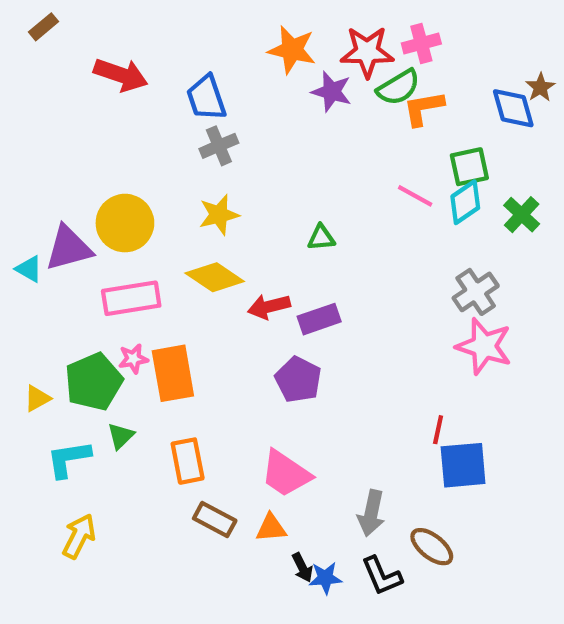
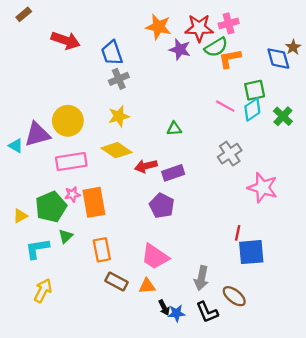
gray cross: (476, 292) -> (230, 154), moved

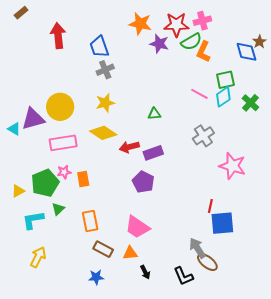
red arrow: (66, 40) -> (58, 36), turned -115
orange L-shape: (230, 59) -> (203, 52), turned -55
orange rectangle: (94, 202) -> (83, 179), size x0.6
gray arrow: (201, 278) -> (197, 248), moved, turned 135
blue star: (176, 313) -> (96, 277), moved

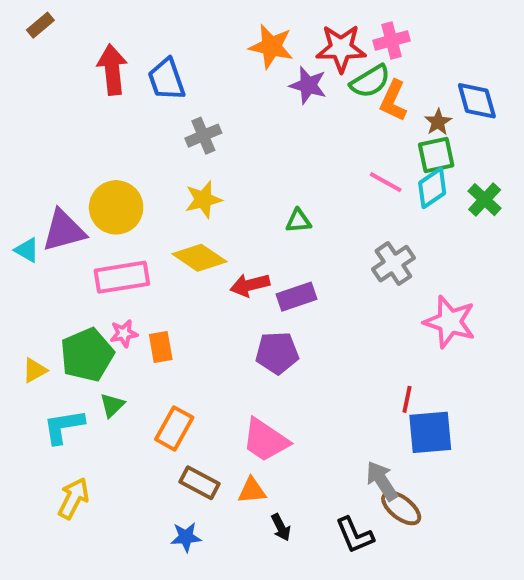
brown star: (259, 42) -> (438, 122), moved
blue trapezoid: (99, 47) -> (166, 79), moved
purple pentagon: (143, 182) -> (277, 353), turned -30
orange rectangle: (90, 221) -> (174, 428), turned 40

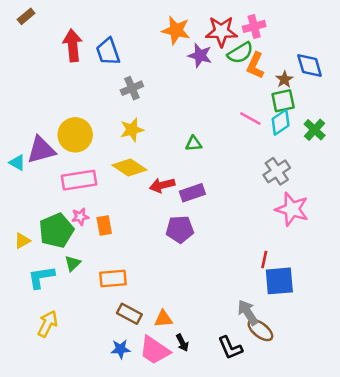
gray cross: (393, 264) -> (277, 171), moved
orange rectangle: (174, 428) -> (113, 278), turned 56
pink trapezoid: (265, 440) -> (155, 350), moved

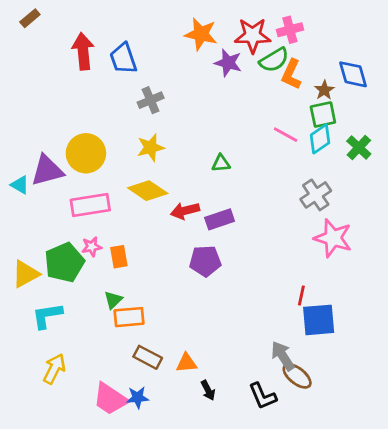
yellow triangle: (22, 241) -> (26, 274), size x1.5
green triangle: (73, 263) -> (113, 300), moved
pink trapezoid: (155, 350) -> (110, 399), moved

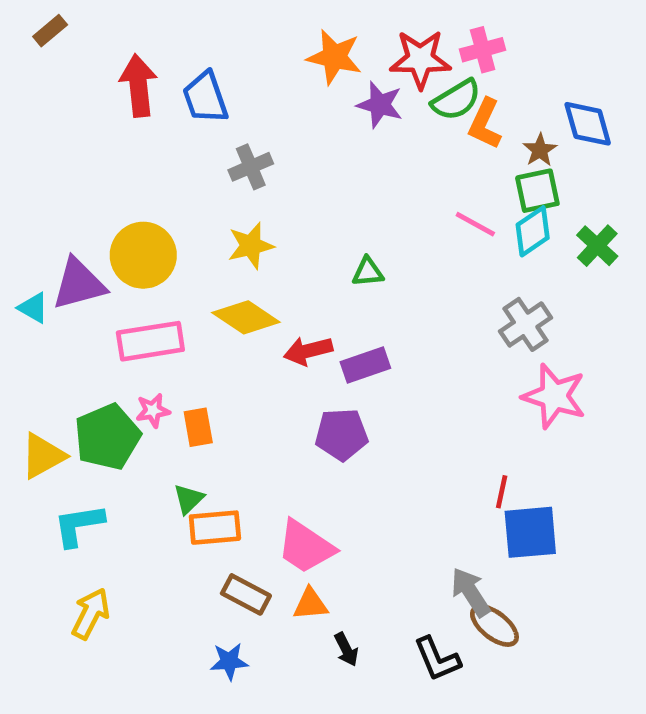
pink trapezoid: (110, 399) -> (306, 547), moved

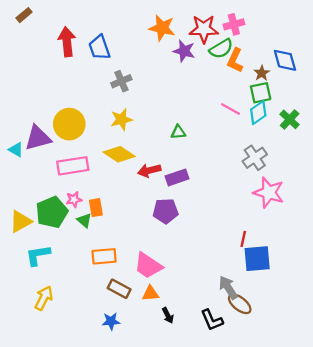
green triangle: (189, 499) -> (84, 220), moved, turned -35

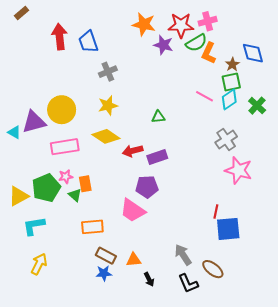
pink trapezoid: (148, 266) -> (133, 210), moved
gray arrow: (228, 288) -> (183, 255), moved
blue star: (111, 321) -> (104, 273), moved

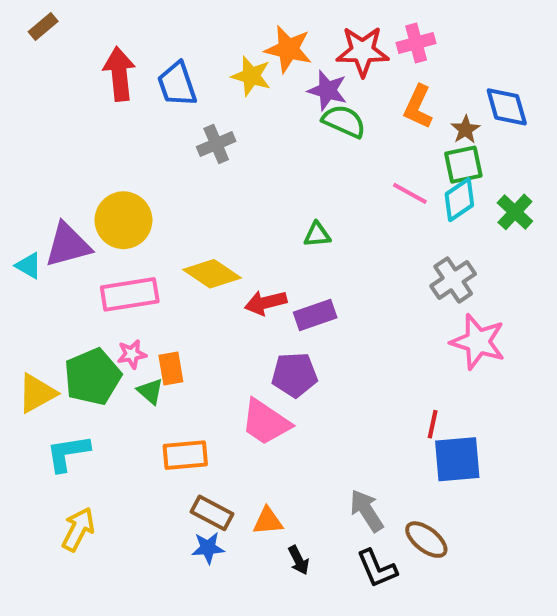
green semicircle: (196, 43) -> (344, 121), moved, turned -125
yellow star: (108, 106) -> (251, 76), moved, turned 30

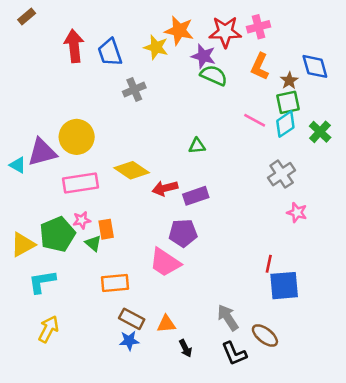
pink star: (478, 342) -> (297, 212), size x0.6

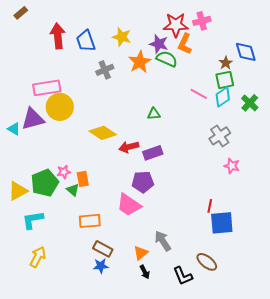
orange star: (179, 31) -> (140, 62), moved, turned 30
orange L-shape: (260, 66) -> (185, 44), moved
pink rectangle: (80, 183) -> (47, 88), moved
gray arrow: (228, 318) -> (163, 241), moved
orange triangle: (166, 324) -> (141, 253), moved, turned -35

